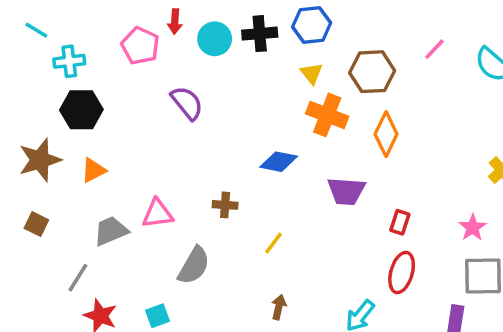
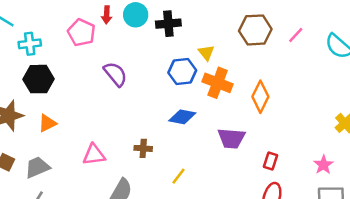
blue hexagon: (312, 25) -> (182, 72), moved
cyan circle: (215, 39) -> (136, 15), moved
brown hexagon: (372, 72) -> (255, 30), moved
gray trapezoid: (111, 231) -> (37, 167), moved

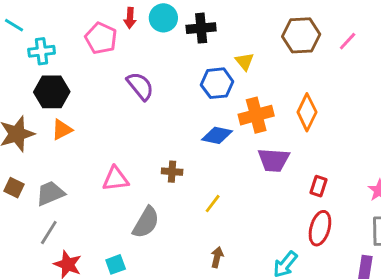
orange cross: (218, 83) -> (256, 115), moved, turned -36
orange triangle: (47, 123) -> (62, 130), moved

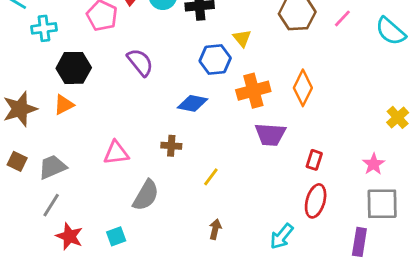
black hexagon: (52, 92) -> (74, 68), moved
blue diamond: (217, 135) -> (193, 103), moved

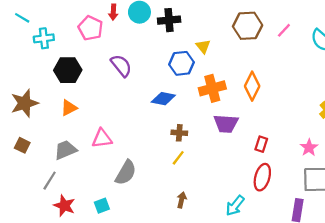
orange triangle: (64, 105) -> (69, 108), moved
brown cross: (171, 146) -> (179, 133), moved
gray trapezoid: (52, 167) -> (65, 150), moved

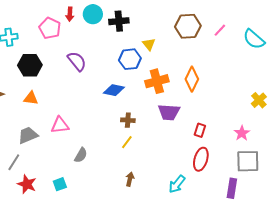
orange triangle: (69, 108) -> (31, 98), turned 35
gray semicircle: (126, 173) -> (81, 155), size x0.7

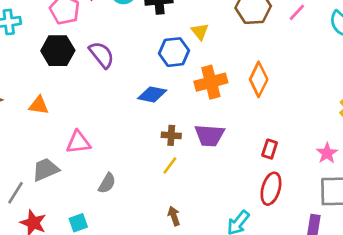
black hexagon: (30, 65) -> (58, 51), moved
purple trapezoid: (169, 112) -> (209, 135), moved
gray trapezoid: (28, 135) -> (46, 170), moved
brown arrow: (130, 179) -> (174, 216), turned -32

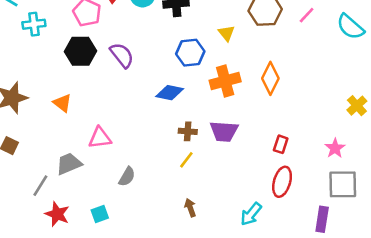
yellow triangle: (200, 32) -> (226, 33), moved
orange triangle: (39, 105) -> (62, 103), turned 30

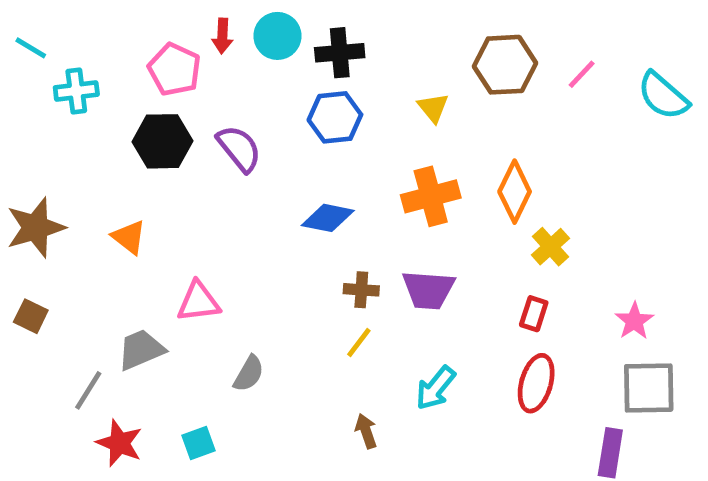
blue hexagon: (190, 53) -> (335, 117), moved
yellow cross: (357, 106) -> (550, 247), moved
cyan arrow: (251, 214) -> (436, 388), moved

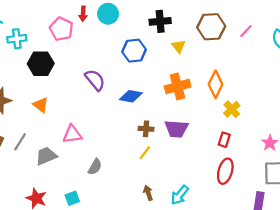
black cross: (340, 53) -> (160, 21), moved
black hexagon: (162, 141) -> (41, 64), moved
purple semicircle: (239, 148) -> (95, 80), moved
cyan arrow: (436, 388) -> (180, 195), moved
gray line: (88, 390) -> (20, 142), moved

